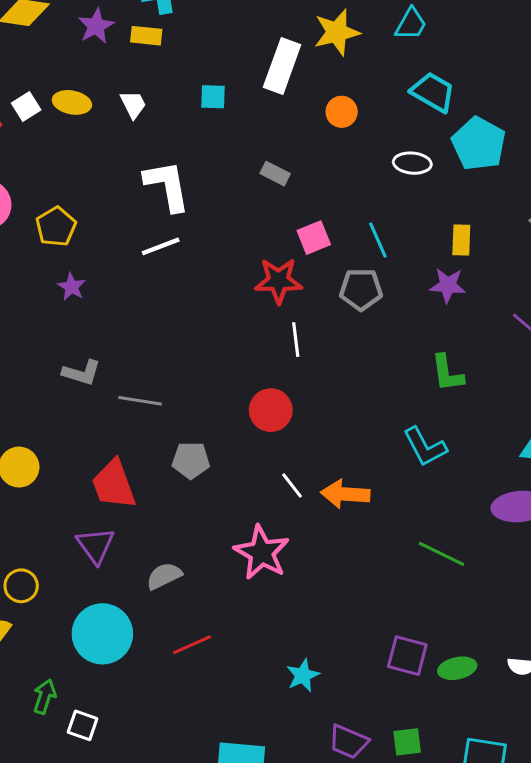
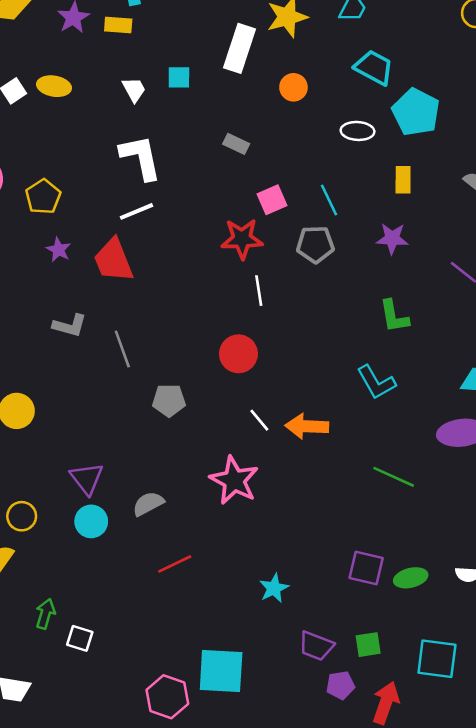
white trapezoid: (133, 104) -> (134, 90), moved
yellow rectangle: (461, 240) -> (403, 180), moved
gray line: (140, 401) -> (122, 349), turned 63
red trapezoid: (114, 484) -> (113, 260), moved
cyan circle: (102, 634) -> (91, 521), moved, size x0.6

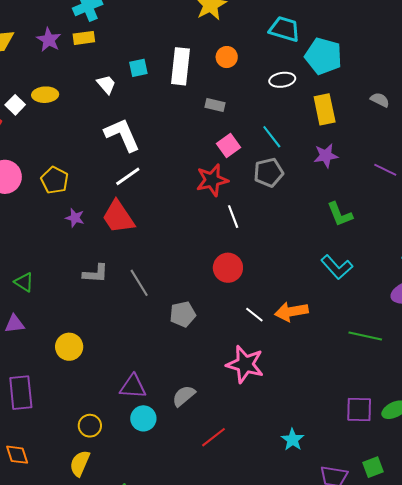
white rectangle: (239, 48) -> (181, 66), moved
gray rectangle: (236, 144) -> (215, 105), moved
yellow rectangle: (403, 180) -> (325, 109), size x1.4
purple triangle: (87, 478) -> (133, 387), turned -36

